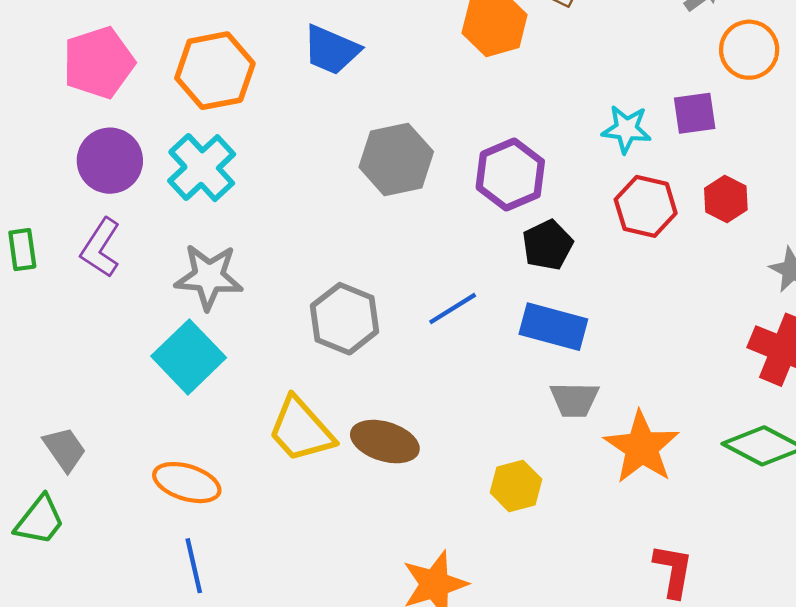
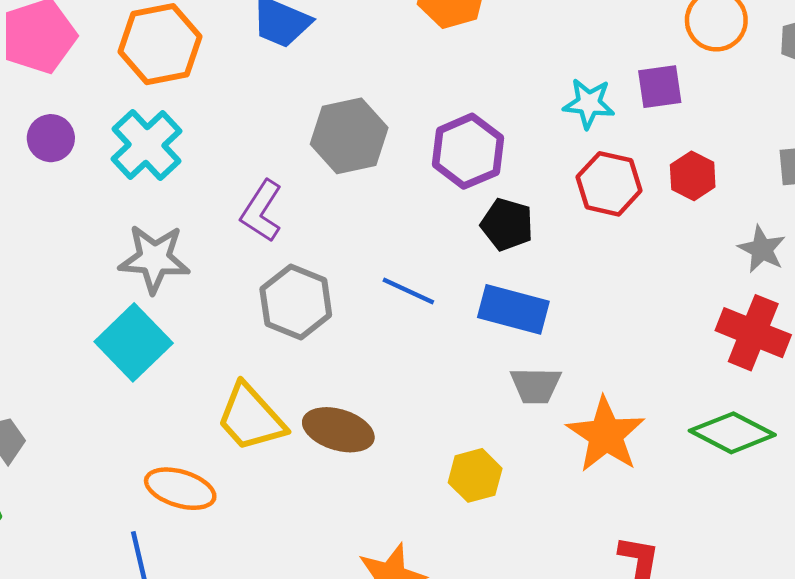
purple circle: (110, 161) -> (51, 138), size x0.7
black pentagon: (548, 245) -> (507, 224), turned -30
purple L-shape: (101, 248) -> (262, 211), moved
blue line: (453, 309) -> (408, 291), turned 57
orange ellipse: (187, 483) -> (180, 489), moved

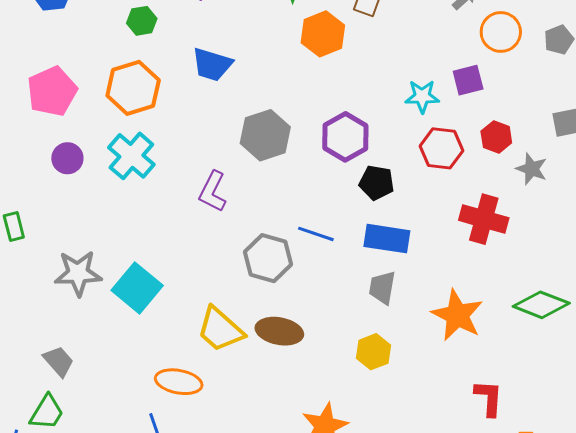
gray star: (762, 249) -> (532, 169), moved
gray star: (154, 259) -> (78, 273), moved
gray hexagon: (296, 302) -> (268, 258), moved
red cross: (753, 333) -> (484, 219), moved
gray trapezoid: (536, 385) -> (382, 288), moved, turned 105

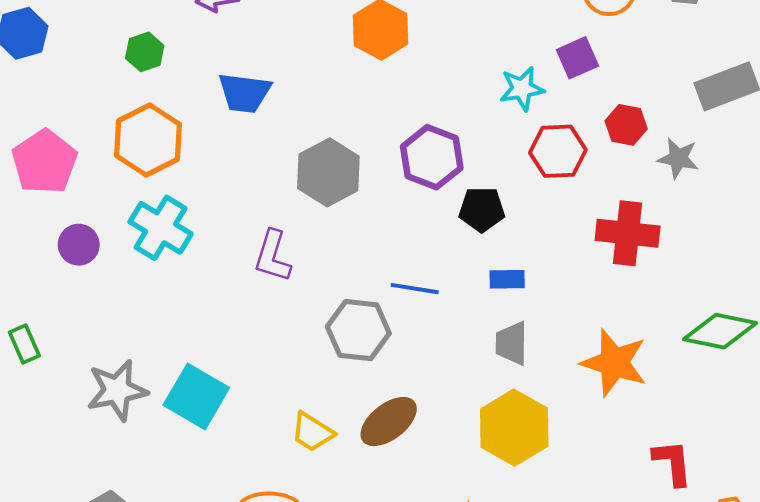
blue rectangle: (387, 239) -> (507, 279), size x0.6
yellow trapezoid: (220, 329) -> (312, 432), size x0.7
brown ellipse: (279, 331) -> (389, 422), turned -39
yellow hexagon: (373, 352) -> (514, 428), size x1.6

